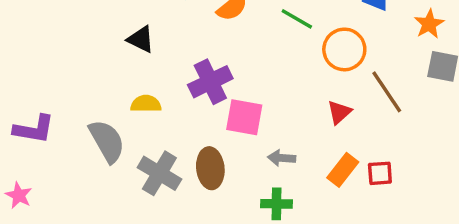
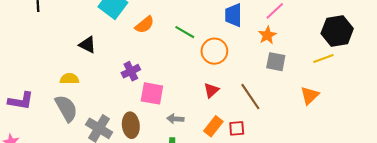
purple cross: (210, 82) -> (131, 71), size x0.7
brown line: (387, 92) -> (250, 97), moved
yellow semicircle: (146, 104) -> (69, 79), moved

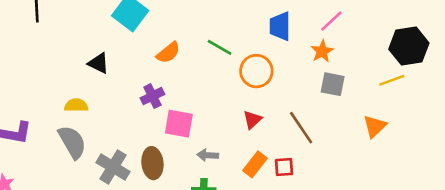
orange semicircle: (145, 25) -> (168, 53), moved

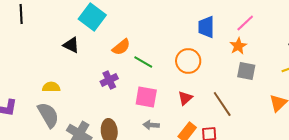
green line: (220, 47) -> (143, 62), moved
black triangle: (99, 63) -> (71, 45), moved
pink square: (179, 124) -> (146, 97), moved

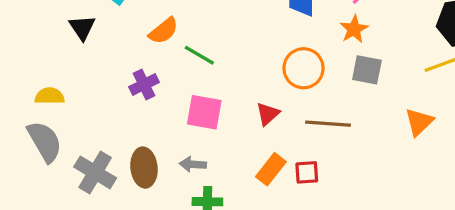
black triangle: (71, 45) -> (82, 28), turned 30
orange circle: (188, 61) -> (303, 68), moved
brown line: (222, 104) -> (328, 124), turned -52
gray arrow: (151, 125) -> (193, 164), moved

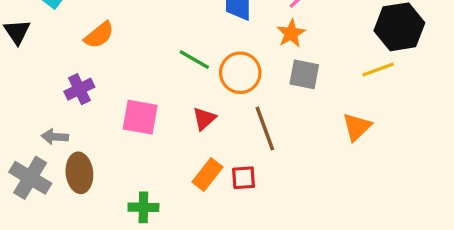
green line: (199, 55) -> (194, 60), moved
brown line: (328, 124) -> (265, 129), turned 66
gray arrow: (193, 164) -> (55, 137), moved

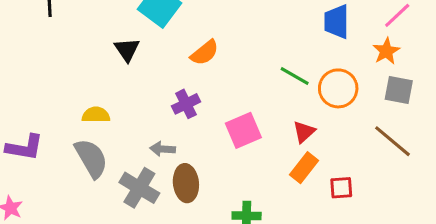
pink square: (140, 117) -> (243, 130), turned -33
brown line: (265, 129) -> (393, 141), moved, turned -30
orange rectangle: (207, 174) -> (304, 168), moved

